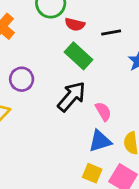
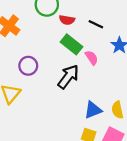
black line: (111, 32) -> (96, 24), turned 40
pink semicircle: (103, 111) -> (92, 58), moved

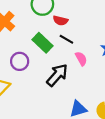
black line: (96, 24) -> (66, 39), moved
green rectangle: (72, 44) -> (43, 43), moved

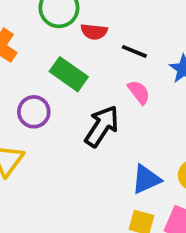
black line: (66, 39) -> (134, 51), moved

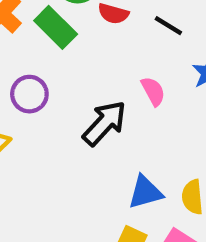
black line: (134, 51) -> (168, 26), moved
green rectangle: (69, 74) -> (56, 27), moved

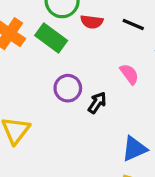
purple circle: (29, 94) -> (68, 88), moved
black arrow: (104, 123) -> (97, 103), size x0.6

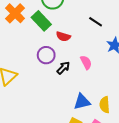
red semicircle: (92, 22) -> (63, 36), moved
pink semicircle: (129, 74) -> (86, 62), moved

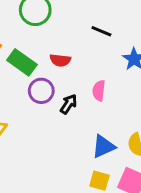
green rectangle: (41, 21) -> (22, 62), moved
pink semicircle: (86, 62) -> (99, 91), turned -136

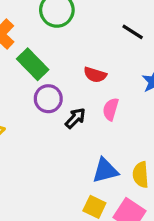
black line: (101, 31) -> (133, 32), moved
red semicircle: (60, 60) -> (95, 75), moved

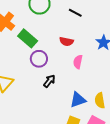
black line: (133, 32) -> (75, 13), moved
black arrow: (75, 118) -> (49, 81), moved

